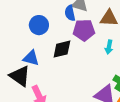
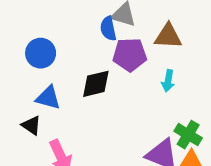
blue circle: (39, 25) -> (41, 53), moved
black triangle: (20, 76) -> (31, 125), size x0.6

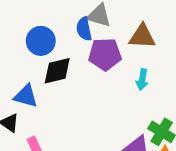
blue circle: (41, 53) -> (41, 41), moved
black diamond: (96, 84) -> (57, 71), moved

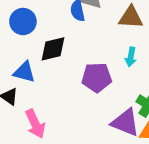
blue circle: (41, 41) -> (23, 21), moved
purple pentagon: (105, 54) -> (97, 77), moved

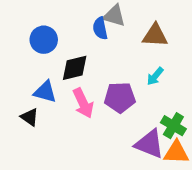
cyan arrow: (131, 57) -> (155, 76), turned 30
pink arrow: (35, 124) -> (83, 103), moved

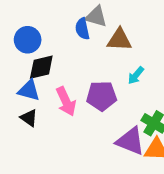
brown triangle: (155, 35) -> (119, 40), moved
black diamond: (75, 68) -> (41, 67), moved
black triangle: (30, 117) -> (29, 118), moved

